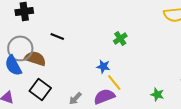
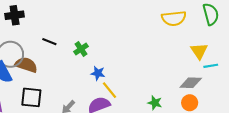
green cross: (120, 38) -> (81, 49), moved
black square: (40, 89) -> (31, 97), turned -30

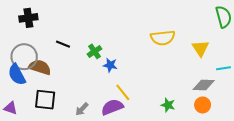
yellow semicircle: (174, 18) -> (163, 38), moved
yellow triangle: (199, 51) -> (200, 48), moved
blue star: (98, 73) -> (110, 65), moved

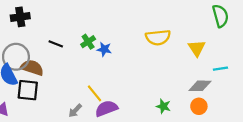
green cross: (94, 51) -> (88, 42), moved
blue star: (110, 65) -> (104, 49), moved
yellow line: (123, 92) -> (95, 93), moved
black square: (45, 100) -> (28, 90), moved

